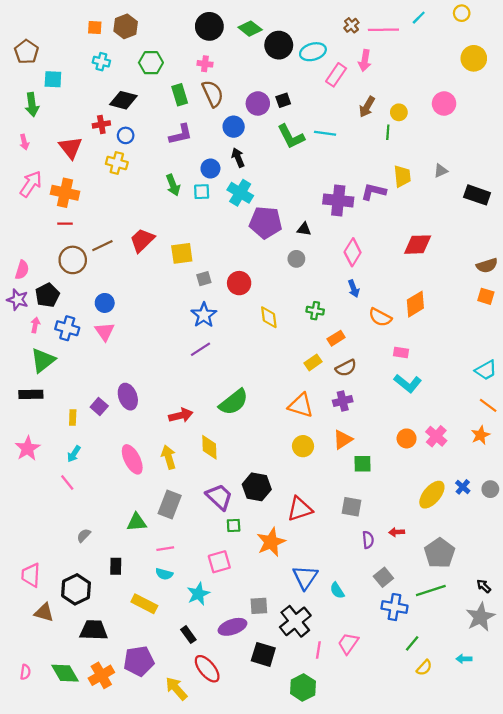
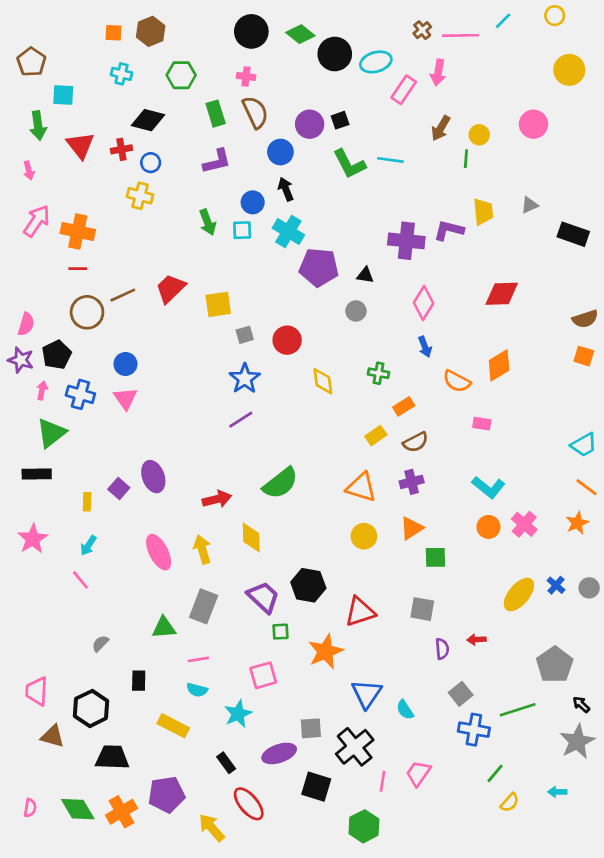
red triangle: (71, 148) -> (80, 145), moved
cyan L-shape: (408, 383) -> (488, 487), moved
gray pentagon: (440, 553) -> (555, 665), moved

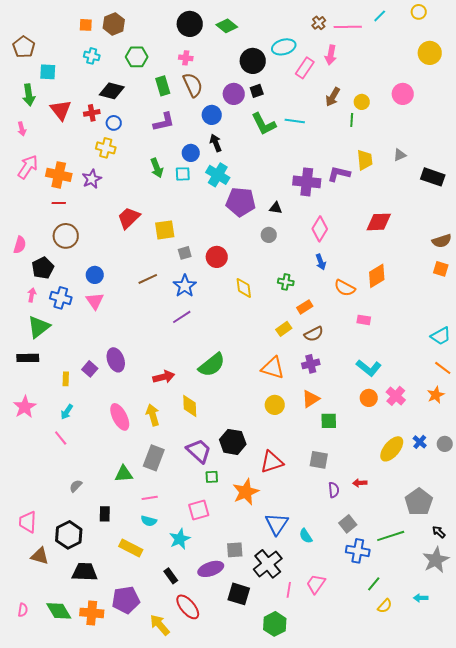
black circle: (335, 54) -> (253, 61), moved
brown line: (123, 295) -> (148, 279), moved
purple star: (21, 360) -> (92, 179), moved, turned 30
orange cross: (121, 812) -> (92, 613), turned 35

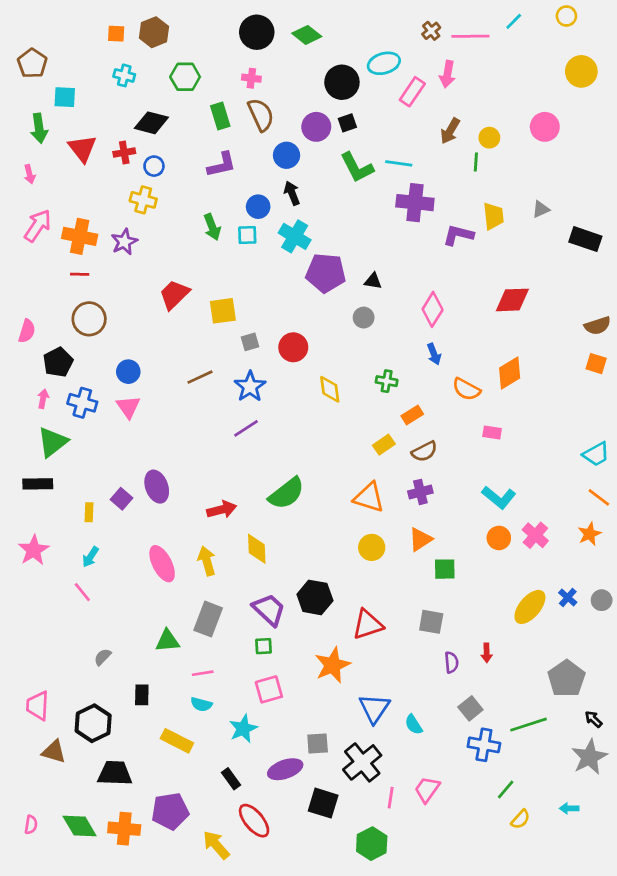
purple cross: (307, 182) -> (415, 203), moved
green square: (212, 477) -> (264, 646), moved
red arrow: (360, 483) -> (487, 653), turned -88

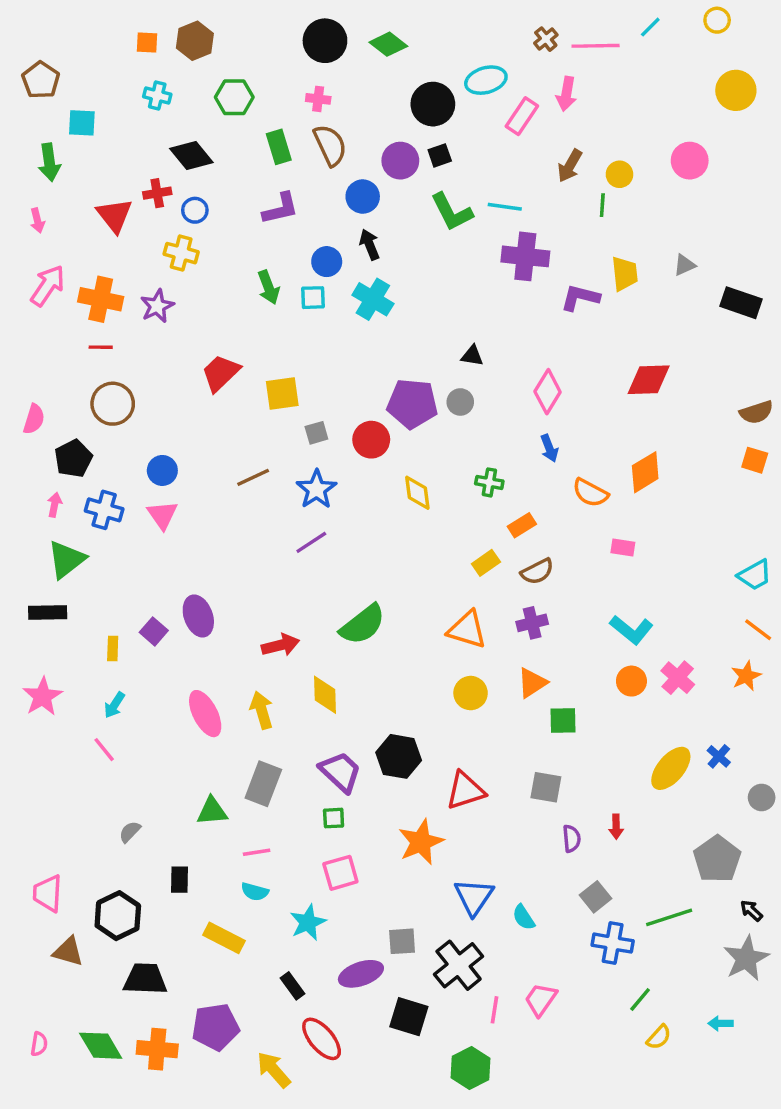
black diamond: (151, 123) -> (191, 155), turned 36
red triangle: (82, 148) -> (114, 215), moved
purple pentagon: (326, 273) -> (412, 404), moved
gray circle: (602, 600) -> (762, 797), moved

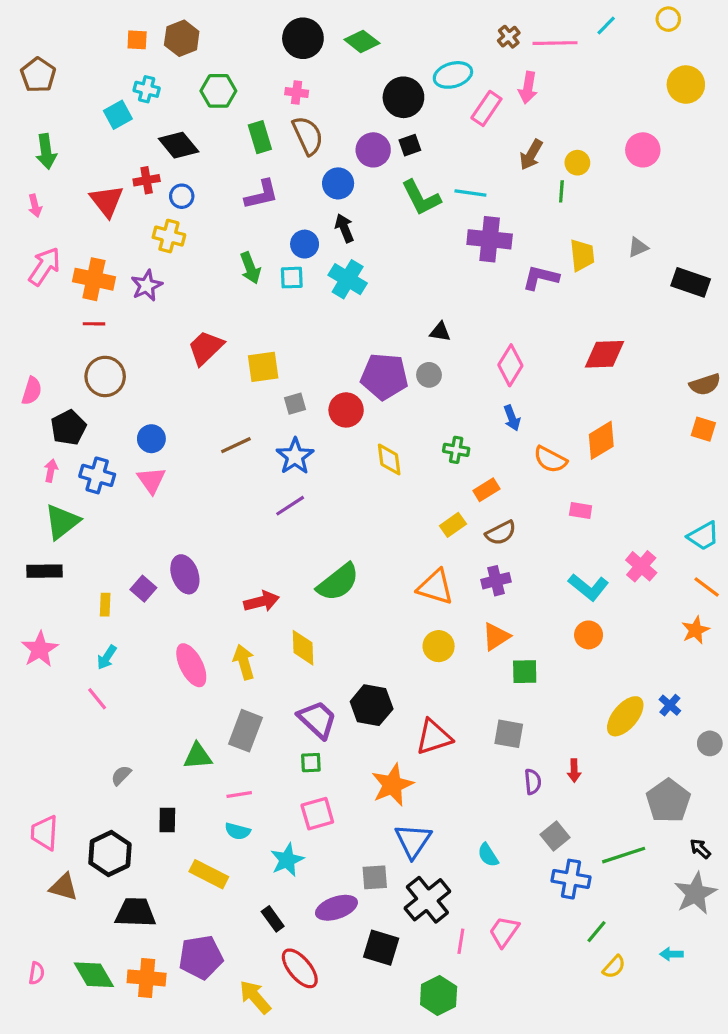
cyan square: (82, 123) -> (118, 115), moved, turned -32
pink cross: (678, 678) -> (641, 566), moved
blue triangle: (474, 897) -> (413, 841), moved

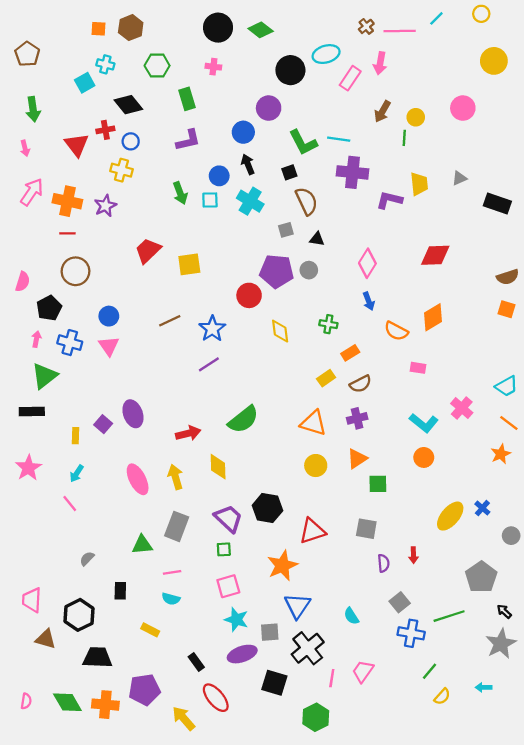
brown semicircle: (308, 136) -> (307, 201), moved
black square: (410, 145) -> (289, 172), moved
gray square: (295, 404) -> (286, 230), moved
cyan star: (287, 860) -> (236, 620), moved, turned -30
yellow rectangle: (209, 874) -> (150, 630), size x0.7

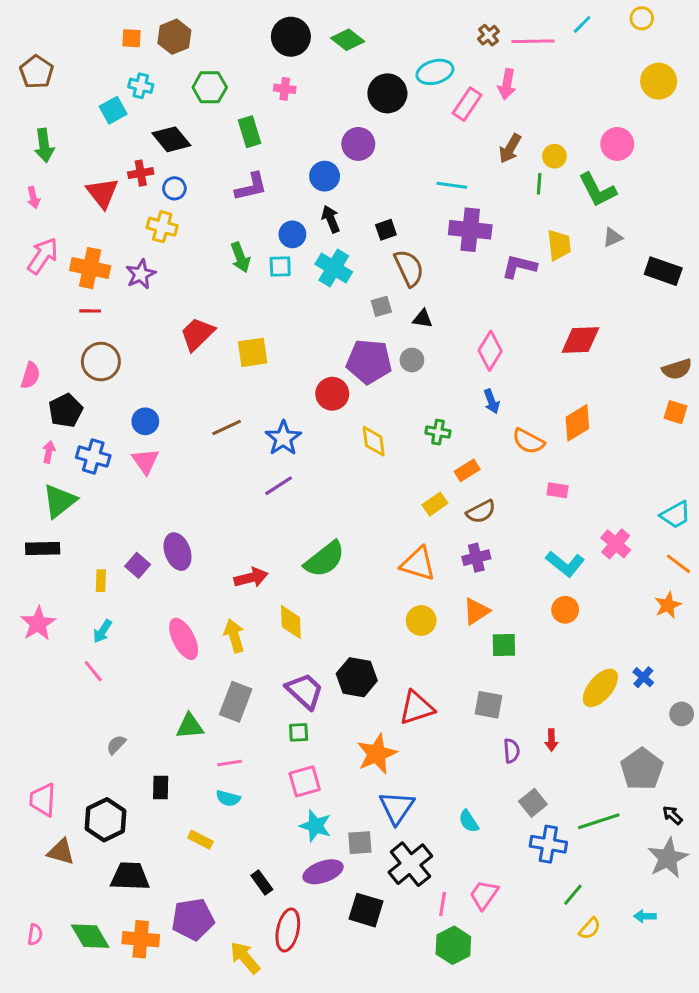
green L-shape: (303, 143) -> (597, 190), moved
red ellipse: (216, 698) -> (288, 930), turned 52
green hexagon: (316, 717) -> (453, 945), moved

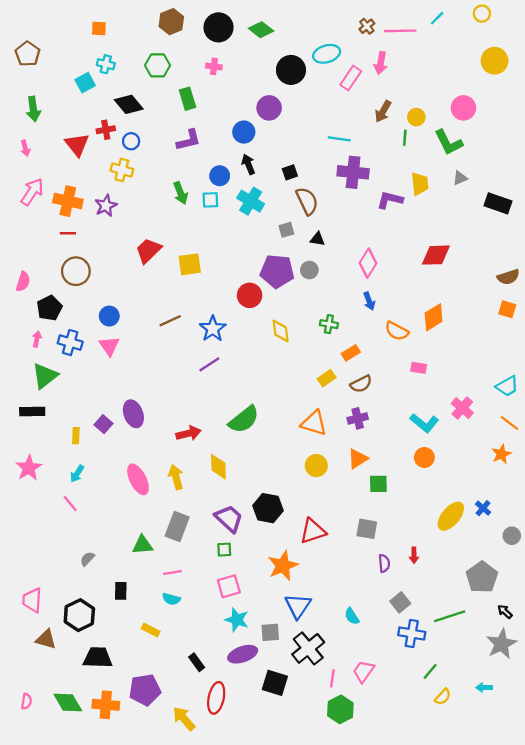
brown hexagon: (174, 37) -> (171, 22), moved

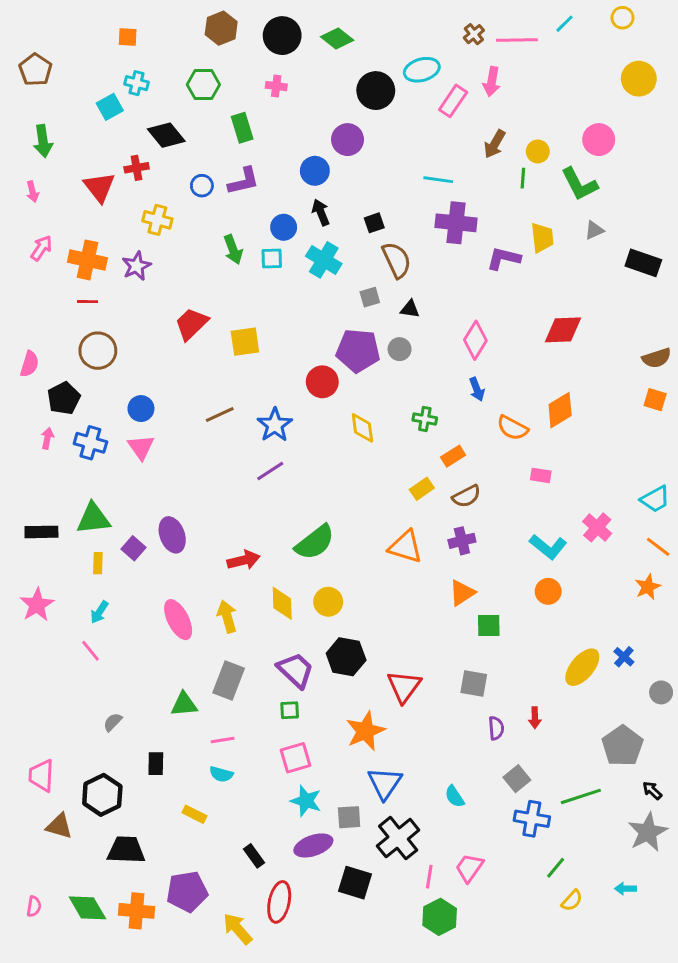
blue circle: (131, 141) -> (202, 186), moved
pink arrow: (32, 192) -> (41, 248), size x0.7
green triangle: (45, 376) -> (93, 519), moved, turned 32
yellow circle: (316, 466) -> (328, 602), moved
red triangle: (313, 531) -> (404, 686), turned -36

